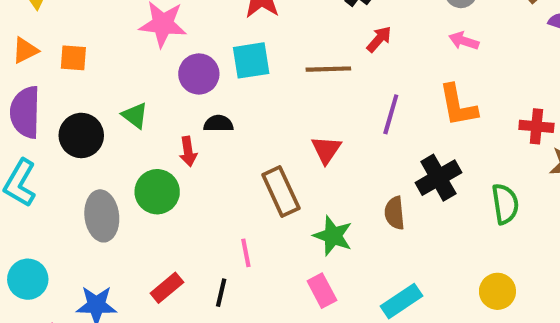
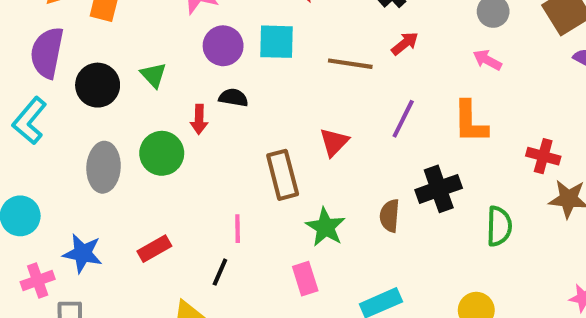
black line: (221, 293) -> (220, 272), moved

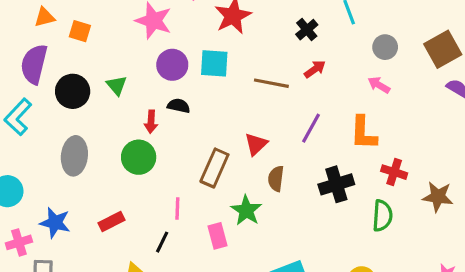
green circle: (162, 153) -> (139, 157), moved
red cross: (543, 156) -> (394, 172), moved
brown rectangle: (283, 175) -> (214, 168), turned 36
brown semicircle: (390, 216) -> (276, 179), moved
pink rectangle: (305, 279) -> (218, 236), moved

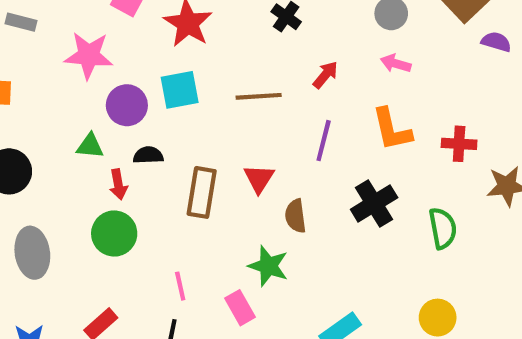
red arrow: (315, 69) -> (325, 75), moved
green triangle: (117, 85) -> (90, 146), moved, turned -30
brown rectangle: (214, 168) -> (202, 192), moved
red cross: (394, 172) -> (459, 144), moved

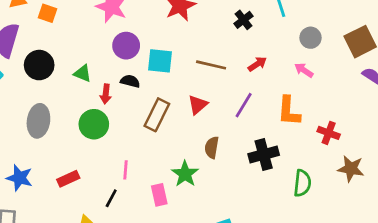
cyan square: (180, 90) -> (160, 61), moved
green triangle: (90, 146) -> (82, 73), moved
red triangle: (259, 179) -> (198, 105), moved

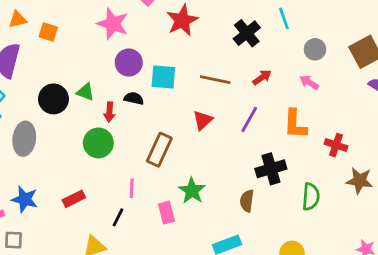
black cross: (244, 20) -> (247, 33), size x1.4
black circle: (39, 65) -> (53, 99), moved
brown rectangle: (157, 115) -> (159, 150), moved
gray ellipse: (38, 121) -> (24, 139), moved
brown semicircle: (212, 147) -> (247, 201), moved

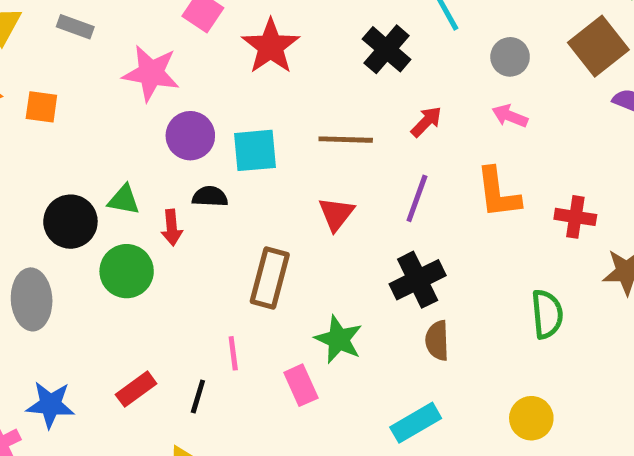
green circle: (98, 143) -> (127, 271), moved
black cross: (271, 169) -> (418, 280), moved
black line: (118, 217) -> (198, 397), moved

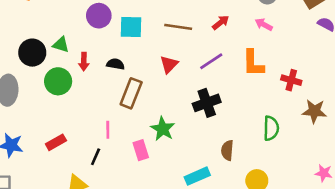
black semicircle: (210, 197) -> (115, 64), moved
purple line: (417, 198) -> (211, 61), turned 30
brown semicircle: (437, 341) -> (227, 150), moved
black line: (198, 397) -> (96, 157), moved

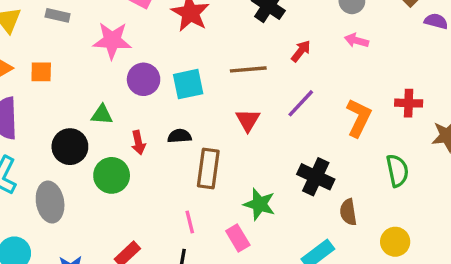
green triangle: (61, 45) -> (102, 115), moved
orange L-shape: (253, 63) -> (359, 118), moved, turned -140
black cross: (207, 103) -> (316, 177), moved, turned -32

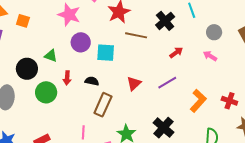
brown line: (248, 69) -> (136, 35), moved

